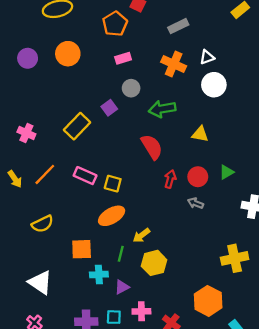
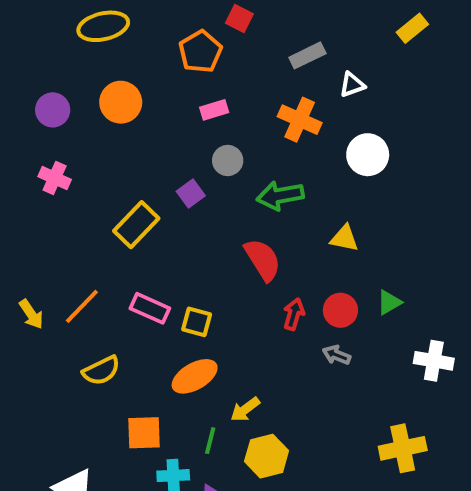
white triangle: (207, 57) -> (352, 85), moved
pink cross: (26, 133) -> (55, 178), moved
yellow semicircle: (43, 224) -> (101, 371), moved

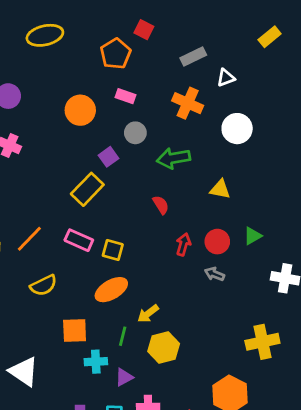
orange circle: (121, 102) -> (80, 110), moved
pink rectangle: (214, 110) -> (125, 96), turned 36
yellow rectangle: (136, 225) -> (87, 189), moved
red semicircle: (263, 260) -> (161, 205), size x0.6

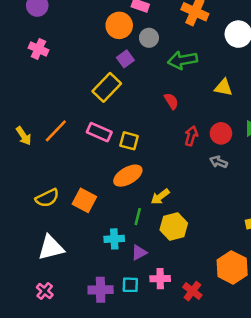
orange circle: (80, 110) -> (119, 25), moved
yellow semicircle: (44, 285) -> (47, 198), moved
orange square: (75, 331) -> (84, 200), moved, turned 30
white triangle: (24, 372) -> (51, 248), turned -48

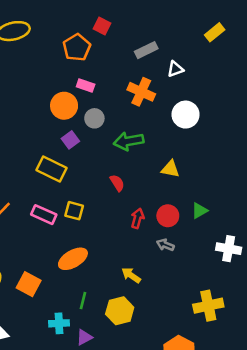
yellow rectangle: (107, 87) -> (51, 169), turned 72
yellow square: (129, 141) -> (74, 211), moved
yellow arrow: (160, 197) -> (131, 275), moved, turned 72

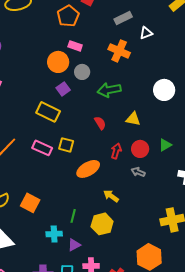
white circle: (186, 115) -> (164, 90), moved
yellow triangle: (170, 169) -> (133, 119), moved
orange ellipse: (73, 259) -> (88, 169), moved

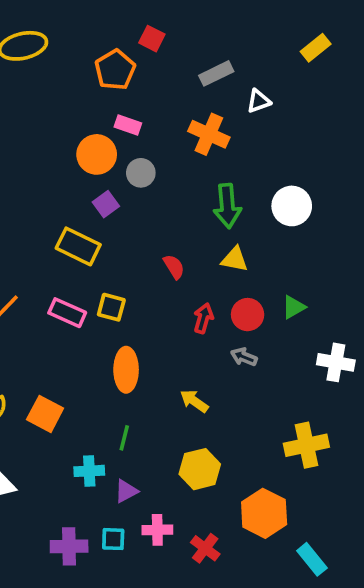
green arrow: (109, 90) -> (227, 206), moved, turned -85
orange ellipse: (88, 169) -> (126, 370), moved, turned -60
yellow hexagon: (102, 224) -> (200, 469), moved

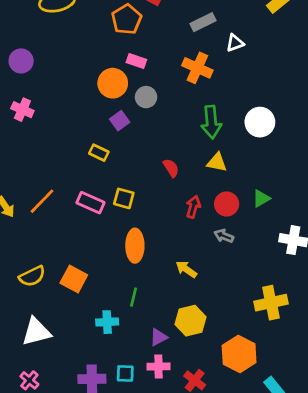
yellow rectangle: (78, 246) -> (99, 153), size x0.6
purple triangle: (126, 491) -> (159, 337), moved

